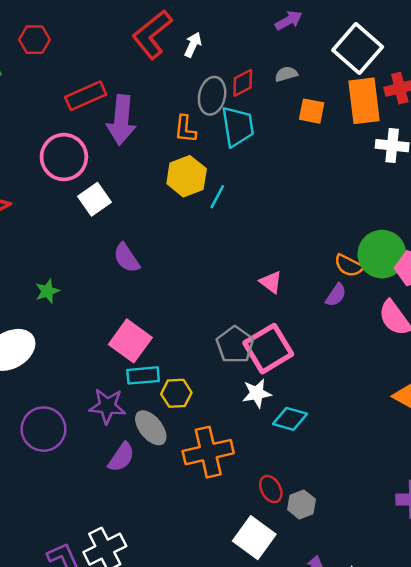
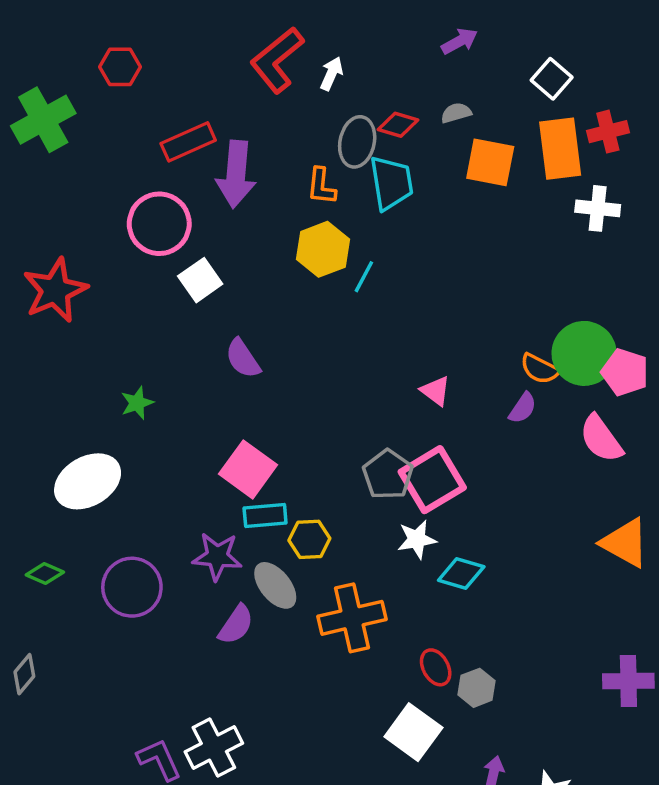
white square: (358, 48) -> (552, 79), size x0.6
red diamond: (243, 83) -> (398, 125), turned 44
orange square: (312, 111) -> (490, 162), size x1.4

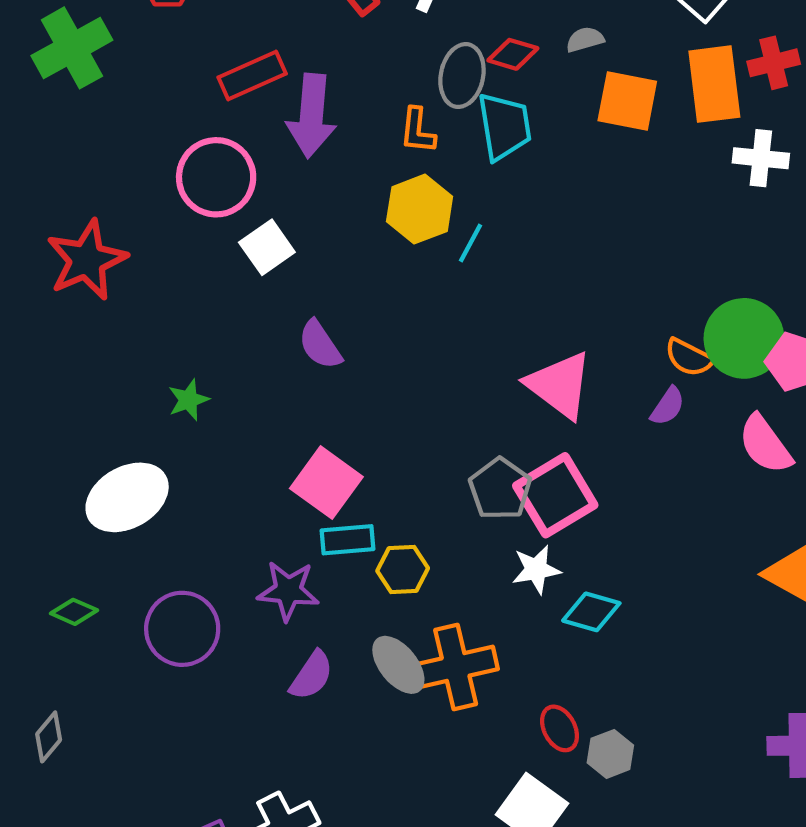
pink triangle: (436, 391) -> (560, 385), size x1.8
gray ellipse: (275, 585) -> (398, 665), moved

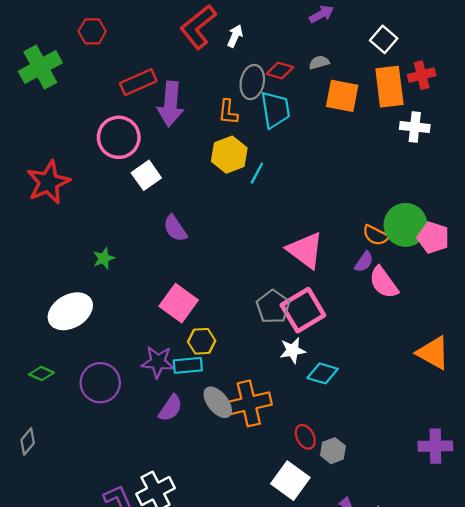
pink semicircle: (765, 444) -> (384, 282), moved
cyan rectangle: (348, 540) -> (188, 365), moved
yellow hexagon: (403, 569) -> (202, 341), moved

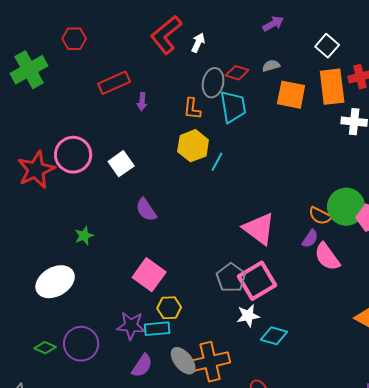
purple arrow: (170, 104) -> (142, 102), size x0.5
pink circle: (119, 137) -> (73, 155), moved
green diamond: (41, 373) -> (45, 348), moved

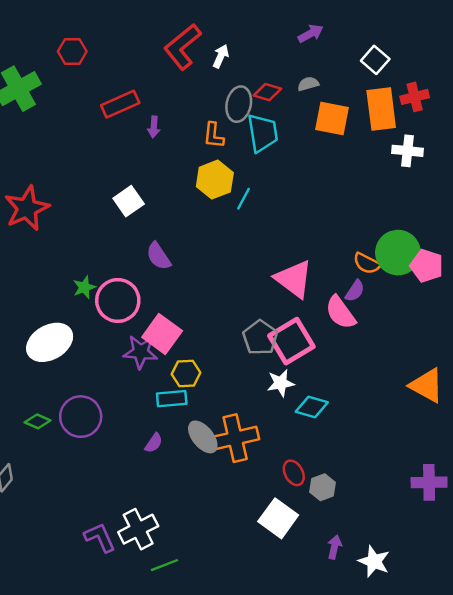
pink circle: (73, 155) -> (118, 300), moved
pink semicircle: (327, 257) -> (340, 312), moved
purple star: (131, 326) -> (141, 352), moved
purple semicircle: (142, 366) -> (154, 443), size x0.7

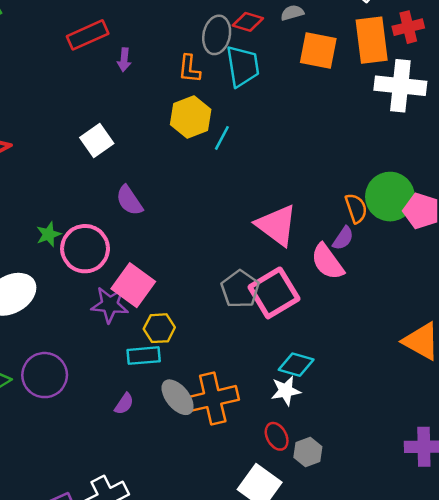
white cross: (408, 151) -> (400, 86), size x1.5
orange semicircle: (367, 263) -> (356, 208), turned -136
white star: (281, 383) -> (286, 391), moved

